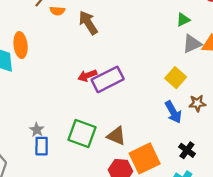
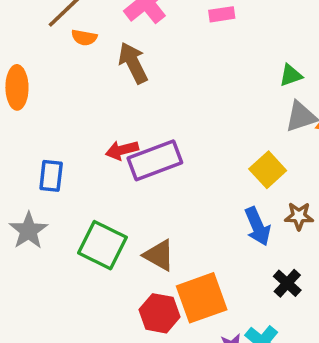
gray star: (37, 130) -> (28, 231), size x1.5
blue rectangle: (42, 146) -> (51, 176), moved
black cross: (187, 150) -> (287, 283), moved

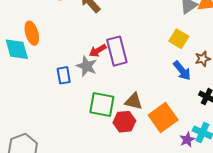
purple rectangle: (155, 160) -> (117, 51), turned -68
gray star: (28, 231) -> (87, 66), moved
red hexagon: (159, 313) -> (124, 122), moved

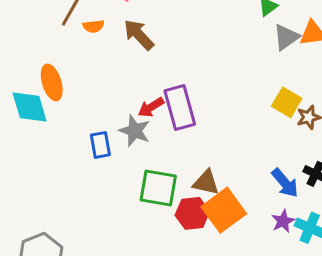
yellow square: (179, 39) -> (287, 102), moved
blue arrow: (182, 71) -> (285, 183), moved
orange square: (163, 118) -> (224, 210), moved
purple star: (187, 140) -> (283, 221), moved

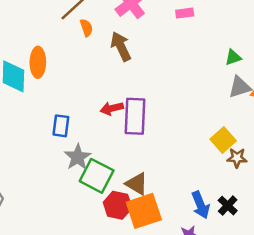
orange semicircle: (93, 26) -> (86, 28), turned -120
gray star: (135, 131) -> (78, 157), moved

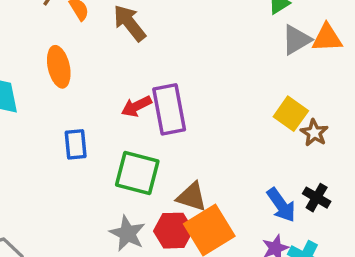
orange ellipse: (38, 62) -> (59, 67), moved
gray star: (78, 157) -> (127, 233), moved
brown star: (237, 158) -> (314, 133), turned -30
green square: (97, 176) -> (137, 173), moved

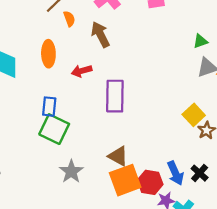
red arrow: (136, 106) -> (82, 71), moved
green square: (137, 173) -> (54, 129), moved
red hexagon: (173, 231) -> (150, 182), moved

